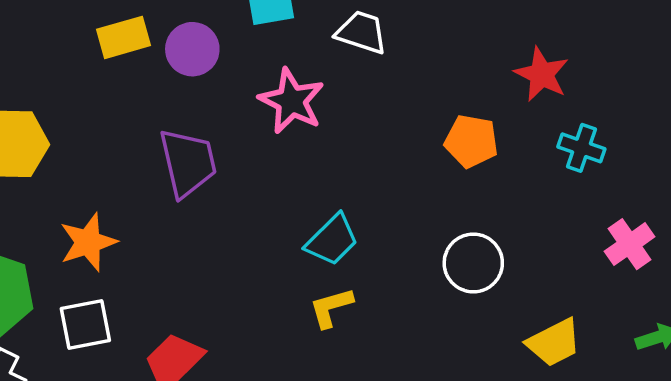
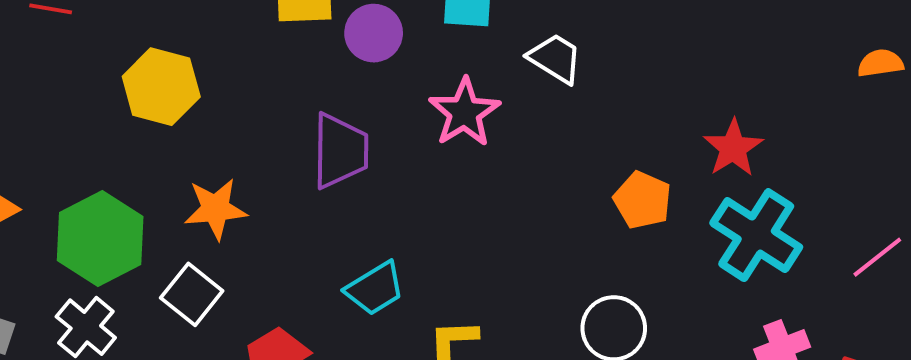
cyan cross: (581, 148) -> (756, 235), size x1.8
cyan trapezoid: (332, 240) -> (375, 288), moved
white square: (85, 324) -> (192, 294), turned 36

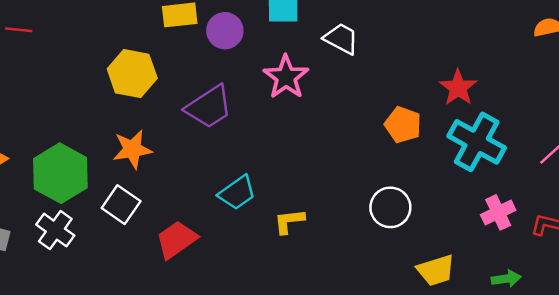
yellow hexagon: (161, 87) -> (132, 74), moved
purple trapezoid: (340, 151) -> (209, 107), turned 60

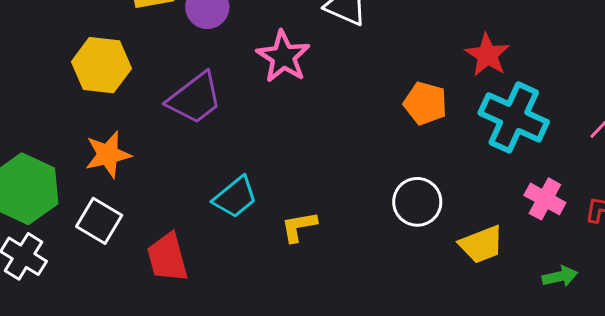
pink cross: (498, 212) -> (545, 199), turned -32
red trapezoid: (177, 240) -> (167, 257), turned -66
yellow trapezoid: (436, 270) -> (481, 244), moved

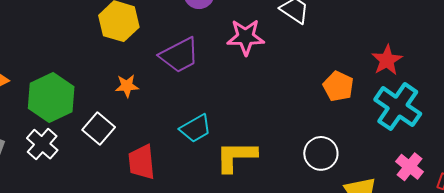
pink star: (283, 57) -> (246, 37), turned 30
orange star: (108, 155) -> (127, 86), moved, size x0.7
yellow L-shape: (299, 227) -> (236, 156), size x1.6

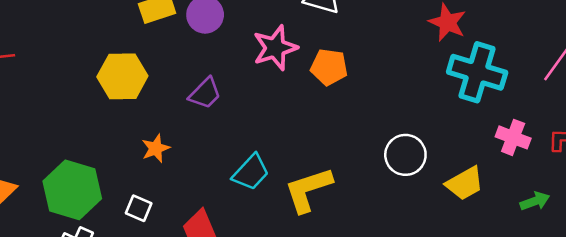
purple trapezoid: (179, 55) -> (205, 93), size x0.7
orange pentagon: (338, 86) -> (329, 67), moved
white square: (99, 129) -> (139, 208), size x0.7

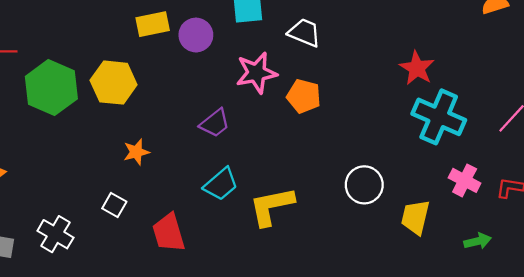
purple trapezoid: (205, 93) -> (215, 123), moved
yellow trapezoid: (465, 183) -> (415, 217), turned 126
green hexagon: (72, 190) -> (51, 88), moved

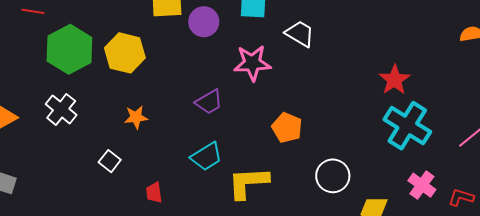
orange pentagon: (304, 96) -> (287, 128), moved
red trapezoid: (169, 233) -> (154, 193), size x0.6
white cross: (55, 234) -> (61, 109), moved

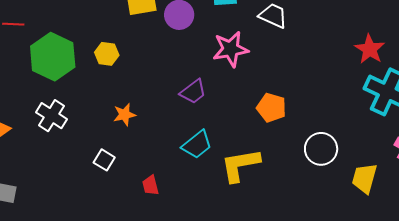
yellow hexagon: (125, 53) -> (107, 54), size x0.6

